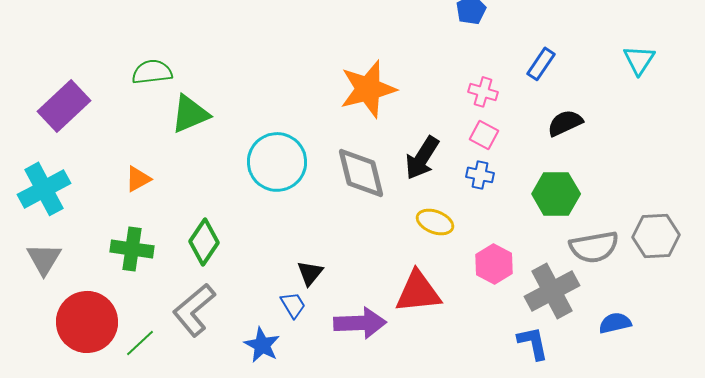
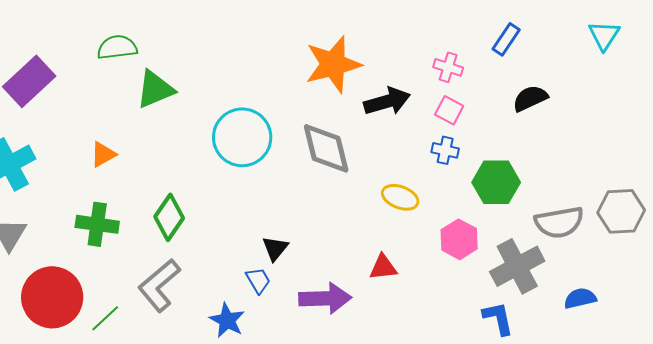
black arrow: (422, 158) -> (387, 101), moved, turned -138
green hexagon: (556, 194) -> (496, 182), moved
red triangle: (418, 292) -> (383, 267), size x0.6

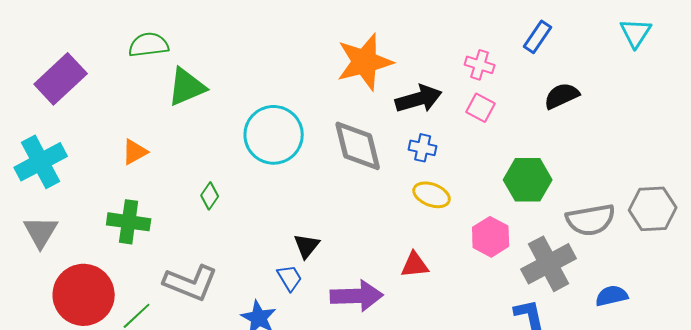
blue cross: (445, 150) -> (423, 148), moved
green diamond: (169, 217) -> (210, 196), moved, size x0.6
gray L-shape: (159, 285) -> (191, 283), turned -118

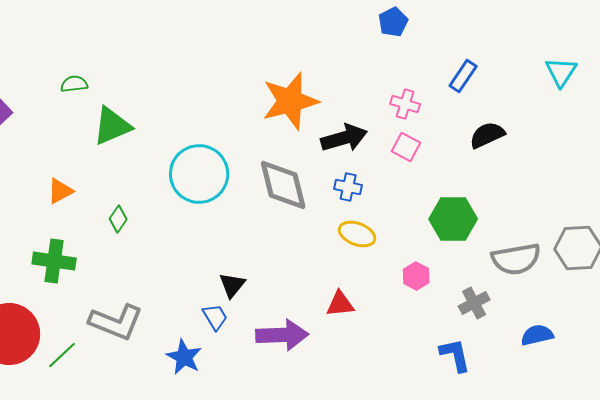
green semicircle: (149, 45) -> (74, 84), size x0.7
green diamond: (210, 196) -> (118, 219), moved
pink hexagon: (491, 237) -> (416, 276), size x0.7
gray cross: (549, 264) -> (474, 303), size x0.6

